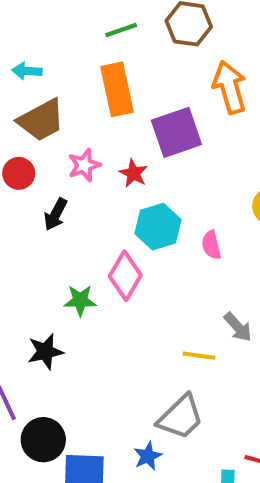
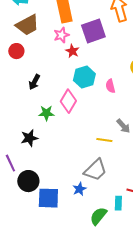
pink star: (84, 165) -> (61, 35), moved
black arrow: (56, 214) -> (34, 82), moved

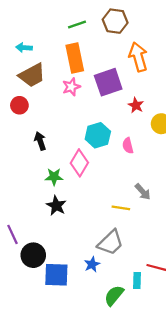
red star: (72, 51) -> (136, 105), moved
black arrow: (34, 82) -> (40, 141), turned 133
black star: (29, 138) -> (56, 206), moved, turned -30

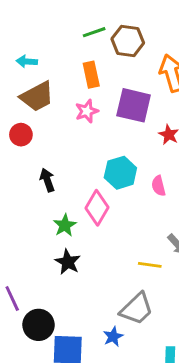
brown hexagon: (115, 21) -> (128, 41), moved
orange rectangle: (75, 58) -> (91, 75), size x0.7
purple square: (108, 82) -> (134, 105), turned 32
green star: (54, 177) -> (65, 225), turned -30

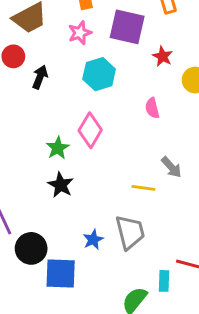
cyan hexagon: (120, 173) -> (99, 74), moved
black arrow: (47, 180) -> (40, 77), moved, turned 40
gray trapezoid: (137, 309) -> (130, 232), turned -60
blue star: (113, 337) -> (93, 240), moved

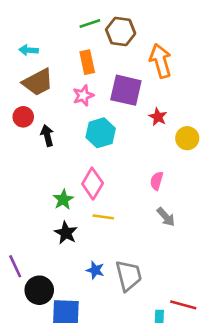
black arrow: (40, 77) -> (47, 136), turned -35
pink semicircle: (152, 108) -> (157, 181), moved, turned 30
yellow line: (143, 188) -> (103, 217), moved
blue star: (93, 240) -> (95, 270), moved, turned -30

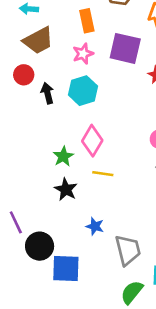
cyan hexagon: (101, 133) -> (83, 91), moved
gray trapezoid: (129, 276) -> (128, 250), moved

